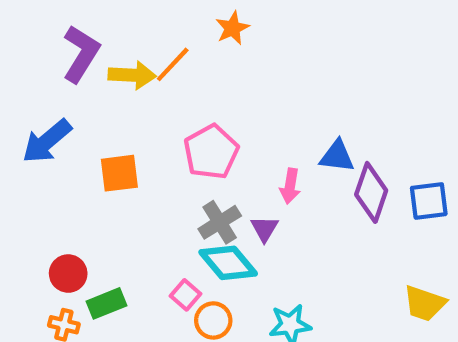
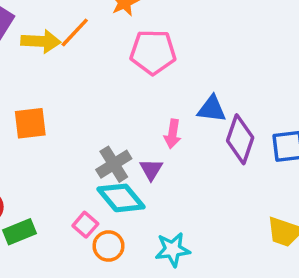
pink pentagon: (211, 152) -> (153, 52), moved, turned 30

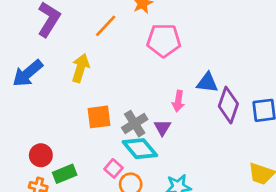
yellow arrow: (41, 41) -> (80, 68), moved, turned -76
orange square: (30, 123) -> (99, 117), moved

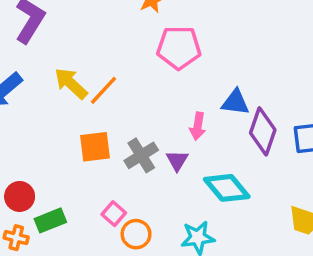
orange line: (106, 26) -> (103, 90), moved
yellow arrow: (80, 68) -> (71, 83), turned -64
cyan diamond: (140, 149) -> (227, 188), moved

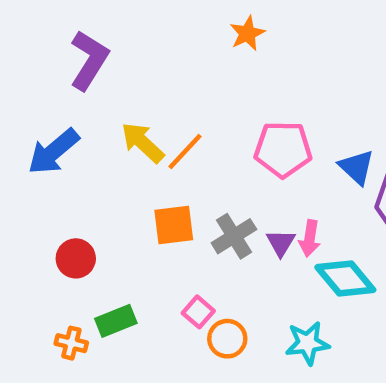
pink pentagon: (179, 48) -> (283, 149), moved
blue triangle: (235, 102) -> (356, 167), turned 36
pink arrow: (198, 126) -> (310, 238), moved
red circle: (20, 196) -> (76, 258), moved

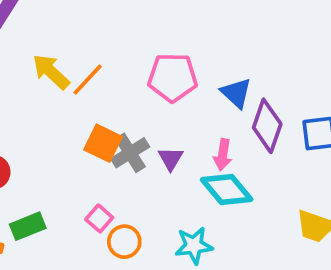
orange square: (174, 225) -> (103, 143), moved, turned 33
pink arrow: (310, 238) -> (223, 155), moved

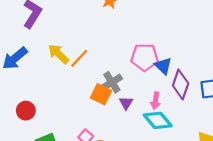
pink pentagon: (173, 78) -> (145, 57), moved
orange square: (103, 143) -> (101, 94), moved
gray cross: (130, 153) -> (112, 82), moved

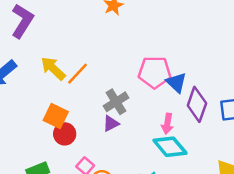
orange square: (101, 94) -> (56, 116), moved
purple triangle: (126, 103) -> (111, 124), moved, turned 32
red circle: (26, 111) -> (65, 134), moved

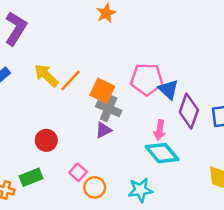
gray cross: (116, 102) -> (109, 109), turned -35
orange square: (56, 116) -> (102, 91), moved
red circle: (65, 134) -> (46, 140), moved

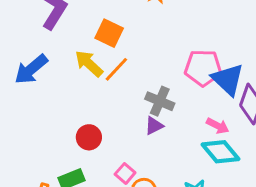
blue triangle: (168, 89) -> (228, 79), size x1.4
orange square: (102, 91) -> (109, 33), moved
pink arrow: (160, 130) -> (218, 126), turned -72

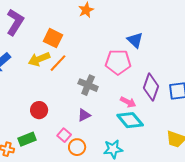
yellow arrow: (89, 64) -> (39, 59), turned -65
blue triangle: (228, 79) -> (135, 40), moved, size x0.7
purple triangle: (154, 126) -> (84, 115), moved

